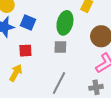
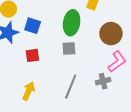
yellow arrow: (16, 73) -> (29, 91), moved
gray cross: (96, 87) -> (103, 81), moved

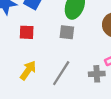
yellow arrow: (29, 91) -> (28, 70), moved

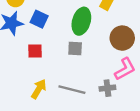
gray line: (61, 73) -> (72, 90), turned 75

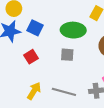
green ellipse: (81, 21) -> (73, 30), turned 75
red square: (35, 51) -> (31, 57), turned -32

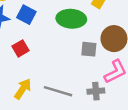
gray square: (67, 55) -> (89, 49), moved

